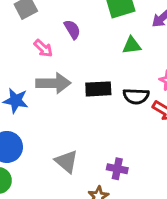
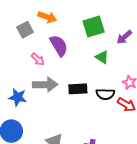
purple semicircle: (72, 29) -> (59, 46), size x1.5
green triangle: (132, 45) -> (102, 57), turned 40

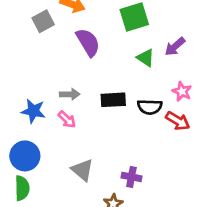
purple arrow: (124, 37) -> (175, 47), moved
pink arrow: (38, 59) -> (67, 119), moved
gray arrow: (45, 85) -> (70, 94), size x0.6

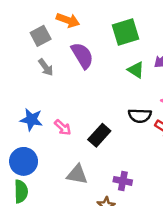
gray arrow: (70, 94) -> (46, 67), moved, turned 54
black rectangle: (113, 100) -> (99, 135), moved, turned -45
gray triangle: (82, 170) -> (77, 174), turned -30

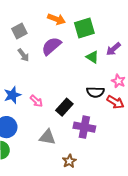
orange arrow: (68, 20) -> (56, 19), moved
purple semicircle: (82, 56) -> (51, 46), turned -100
blue star: (31, 120) -> (12, 95), turned -30
purple cross: (123, 181) -> (84, 127), moved, size x1.5

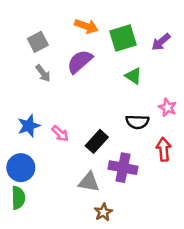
purple arrow: (113, 49) -> (161, 42), moved
red arrow: (115, 102) -> (164, 149), moved, turned -126
gray triangle: (47, 137) -> (89, 182), moved

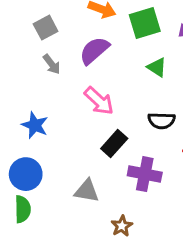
blue star: (29, 126) -> (35, 125), turned -30
pink arrow: (60, 134) -> (99, 101), moved, size x1.5
gray triangle: (89, 182) -> (87, 191), moved

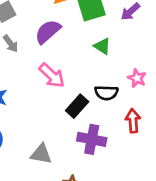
black rectangle: (114, 144) -> (77, 106), moved

